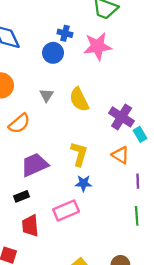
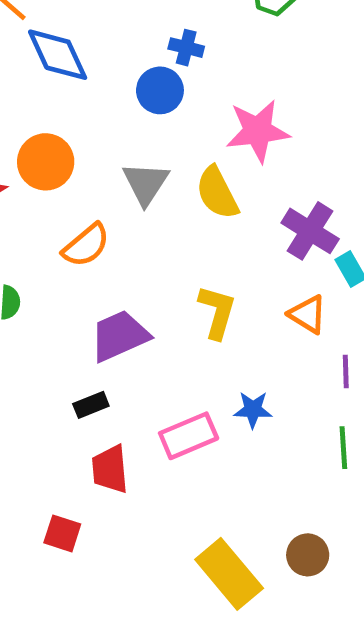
pink star: (98, 46) -> (258, 131), moved
gray triangle: (46, 95) -> (146, 183), size x1.5
blue star: (83, 183) -> (253, 410), moved

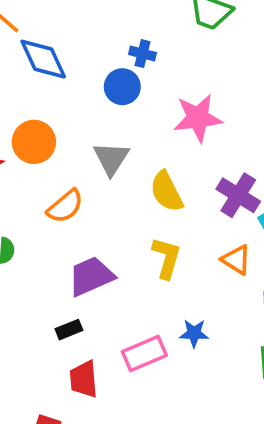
yellow semicircle: (217, 193) -> (166, 192), moved

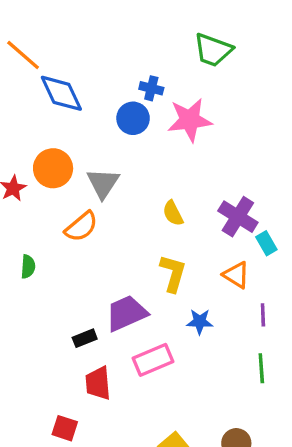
pink star: (198, 118) -> (190, 120), moved
gray triangle: (111, 158) -> (103, 183), moved
yellow semicircle: (166, 192) -> (173, 213), size x0.7
purple trapezoid: (91, 276) -> (126, 313), moved
blue star: (194, 333) -> (200, 322), moved

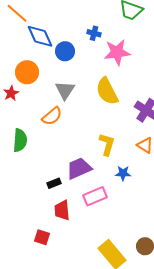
blue circle: (133, 118) -> (65, 51), moved
orange circle: (53, 168) -> (27, 72), moved
yellow semicircle: (173, 213) -> (107, 91), moved, size x1.8
green semicircle: (28, 267) -> (20, 140), size x1.6

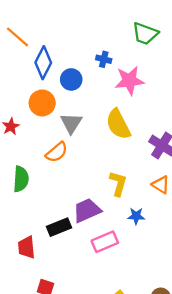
blue diamond: (40, 36) -> (43, 63), turned 52
orange circle: (27, 72) -> (42, 103), moved
black rectangle: (54, 183) -> (59, 227), size x1.5
red trapezoid: (62, 210) -> (26, 247), moved

